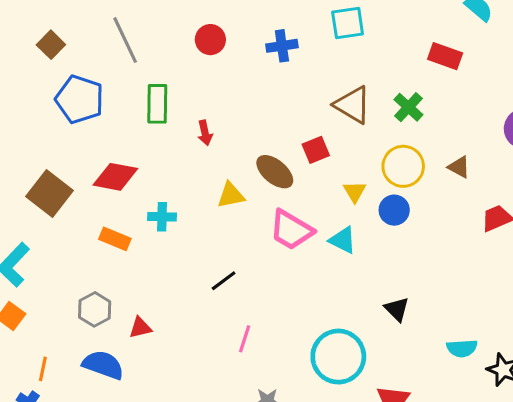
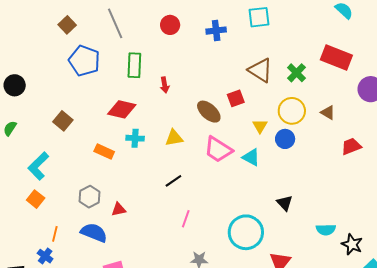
red rectangle: (445, 56) -> (336, 57), moved, size x1.4
red diamond: (115, 177) -> (122, 109), moved
brown square: (49, 194) -> (63, 121), size x0.7
yellow triangle: (231, 195) -> (174, 138), moved

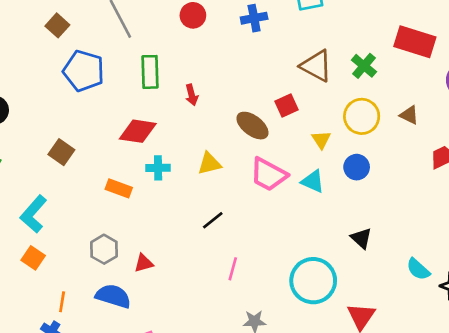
blue circle: (285, 139) -> (357, 167), moved
cyan semicircle: (326, 230) -> (418, 269), turned 48

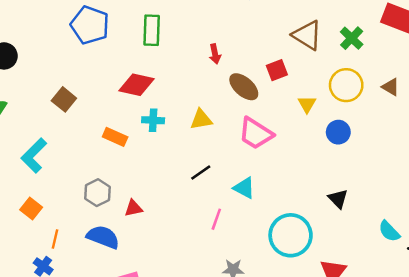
red arrow: (192, 95) -> (215, 54), moved
cyan triangle: (313, 181) -> (244, 188), moved
orange square: (33, 258) -> (31, 209), moved

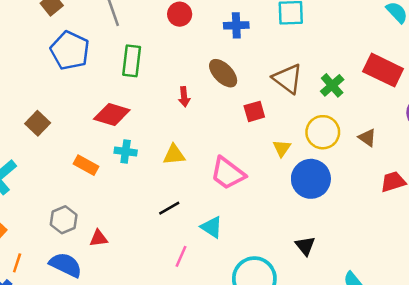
red arrow: (215, 54) -> (184, 97), moved
brown ellipse: (244, 87) -> (223, 73), moved
blue circle: (338, 132) -> (311, 179), size x1.6

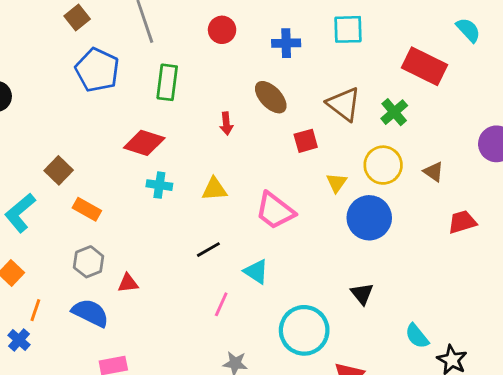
red rectangle: (383, 70) -> (424, 66), moved
brown square: (38, 123) -> (59, 170), moved
orange rectangle: (86, 165) -> (87, 209), moved

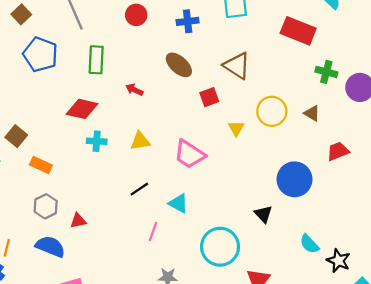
green cross: (394, 112) -> (326, 72), moved, turned -30
red arrow: (226, 124) -> (134, 90), moved, turned 126
blue circle: (369, 218) -> (294, 179), moved

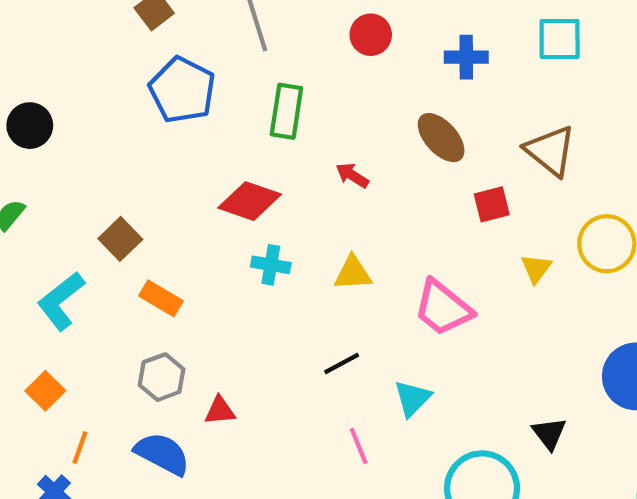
cyan triangle: (178, 203) -> (412, 398), turned 40
black triangle: (263, 214) -> (549, 433), moved
pink line: (153, 231) -> (359, 446), turned -48

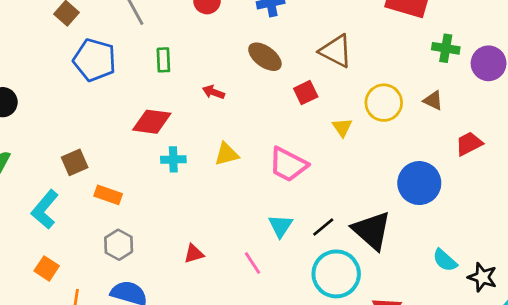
green rectangle: (286, 111) -> (163, 60), size x0.7
brown square: (120, 239) -> (75, 162), turned 32
black line: (342, 363) -> (323, 227), moved
red triangle: (220, 411) -> (194, 254), moved
black triangle: (549, 433) -> (372, 230), size x1.8

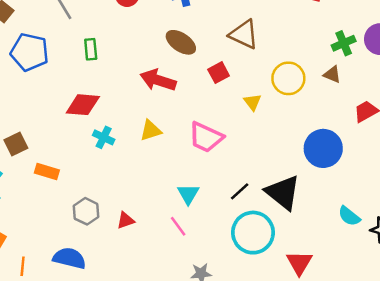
green cross: (446, 48) -> (344, 43), moved, turned -30
red arrow: (213, 92) -> (158, 80), moved, size x1.8
cyan cross: (173, 159) -> (104, 137), turned 30
cyan triangle: (280, 226) -> (188, 194), moved
gray hexagon: (119, 245) -> (86, 211), moved

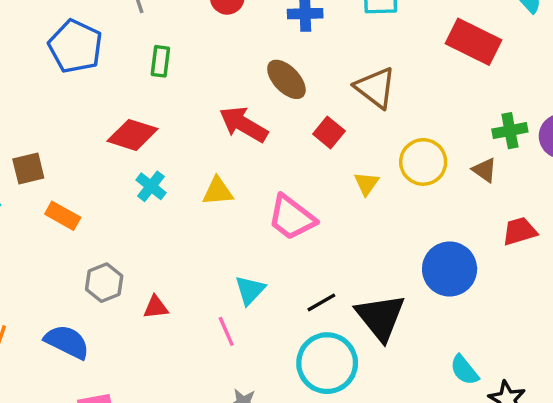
red square: (219, 73) -> (329, 133), turned -35

